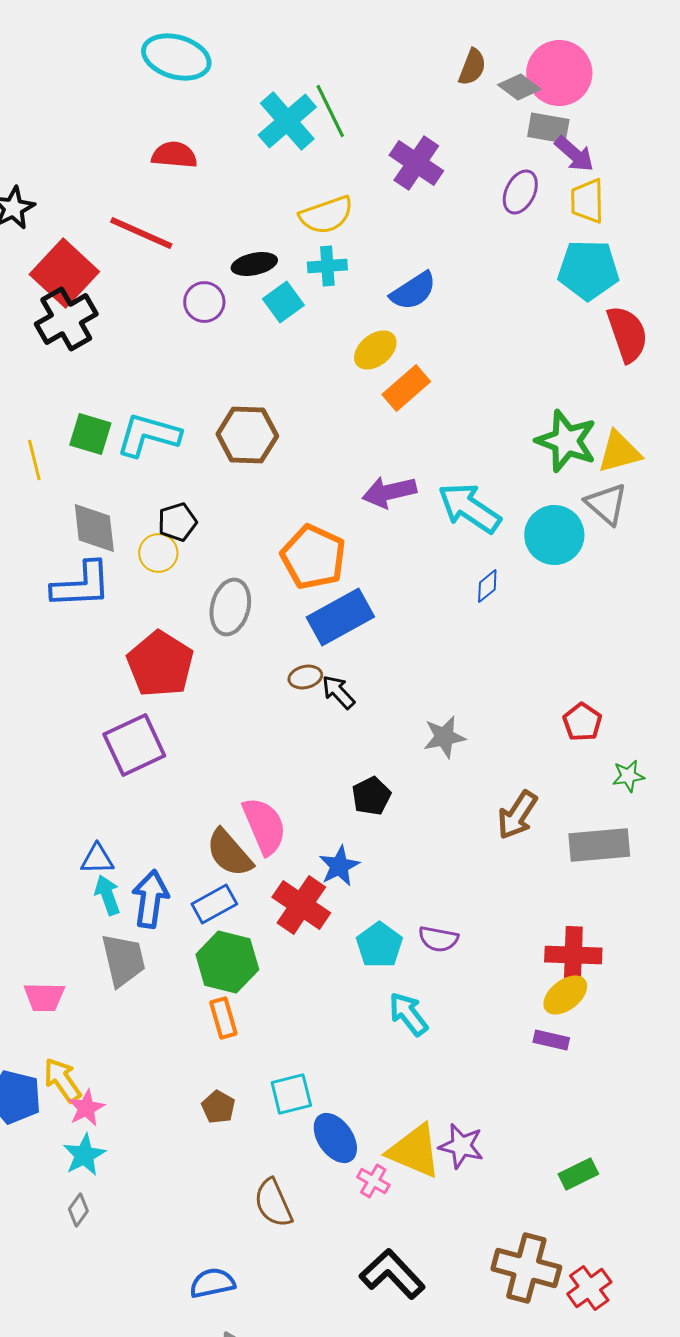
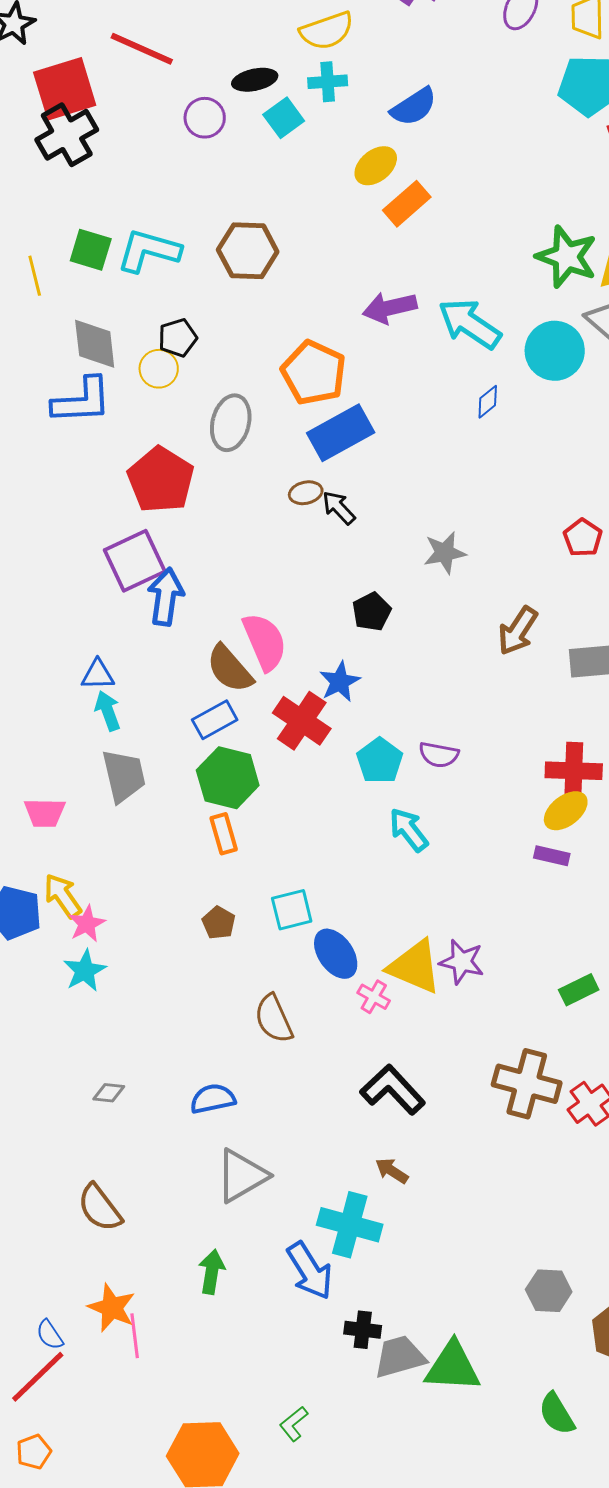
red square: (64, 273) -> (65, 89), turned 30
blue arrow: (150, 899) -> (166, 597), moved
gray diamond: (78, 1210) -> (109, 1093), moved, turned 60

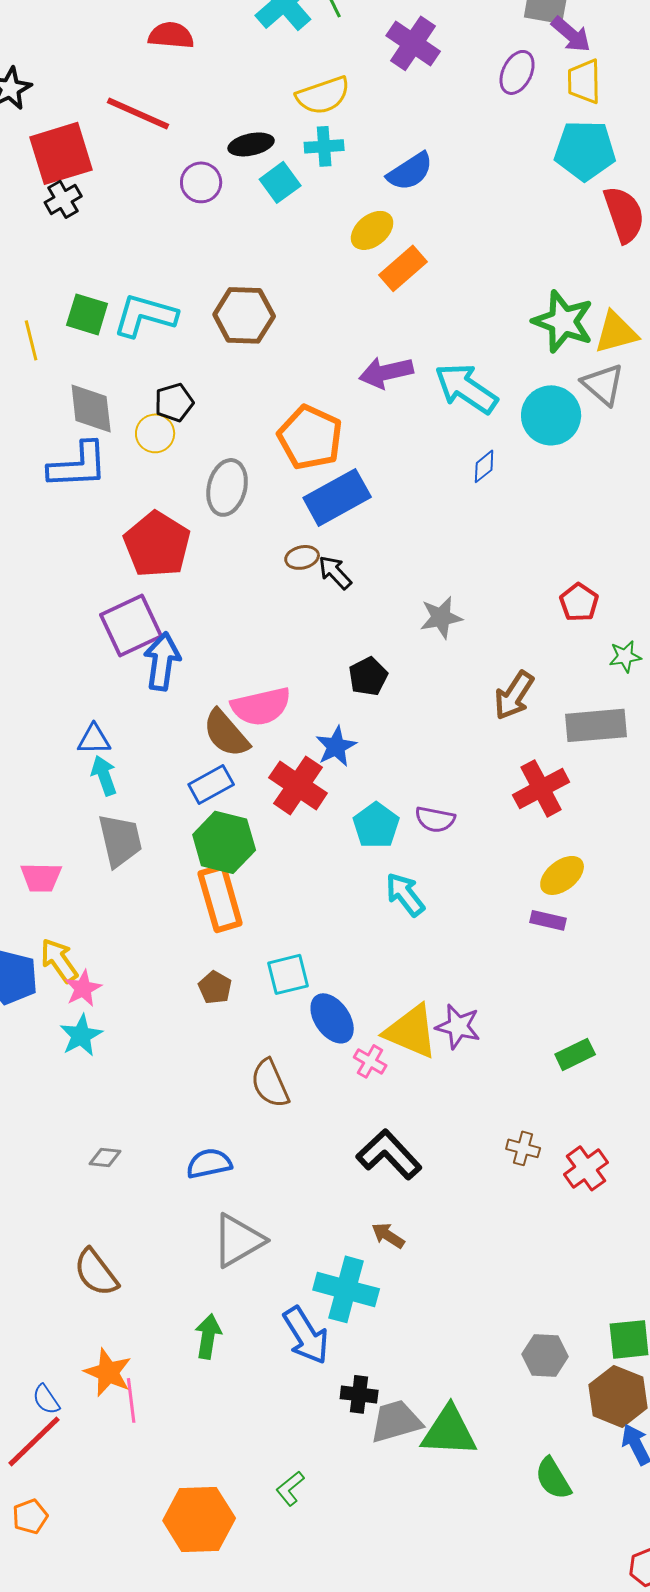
black cross: (67, 135) -> (63, 199), size x0.6
pink semicircle: (265, 642) -> (261, 706), turned 100
red cross: (574, 771) -> (541, 788), moved, turned -30
orange rectangle: (224, 834) -> (220, 898), size x1.6
brown cross: (527, 1084) -> (523, 1148), size x0.5

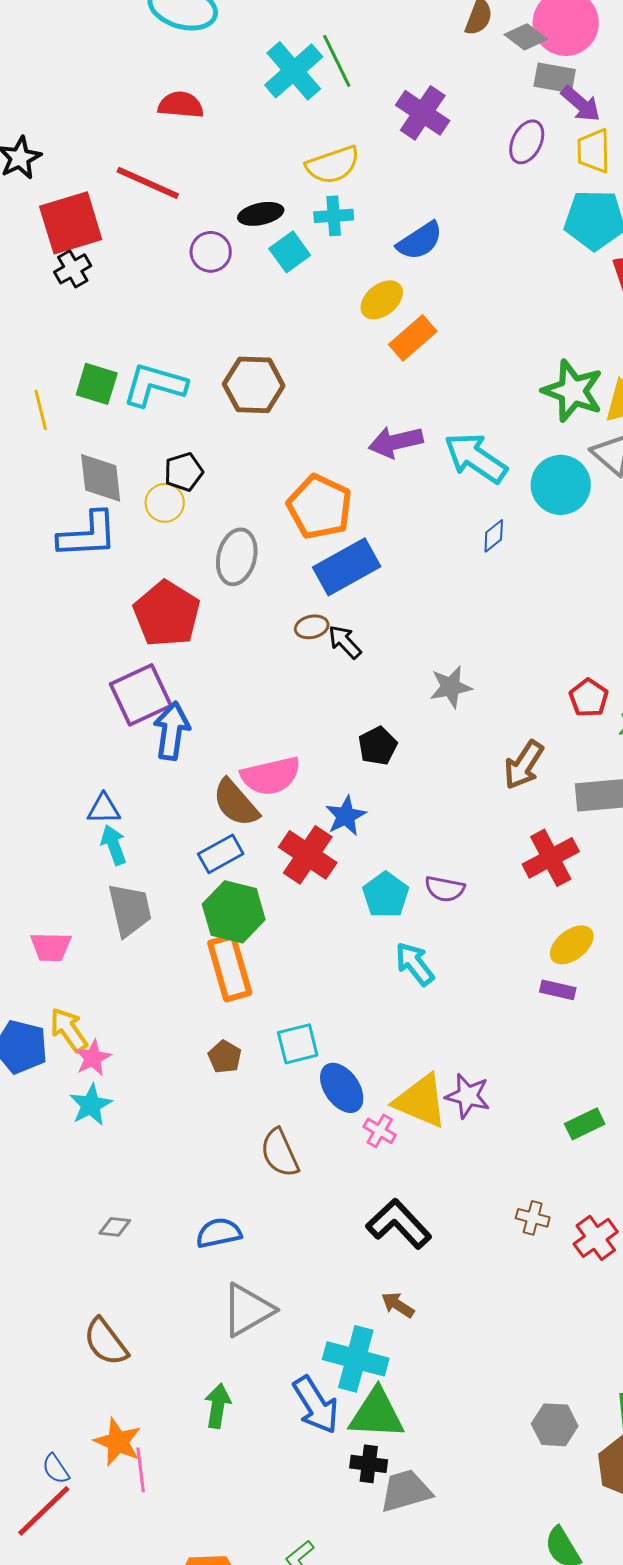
red pentagon: (579, 602) -> (589, 698), moved
green triangle: (449, 1431) -> (377, 1414), moved

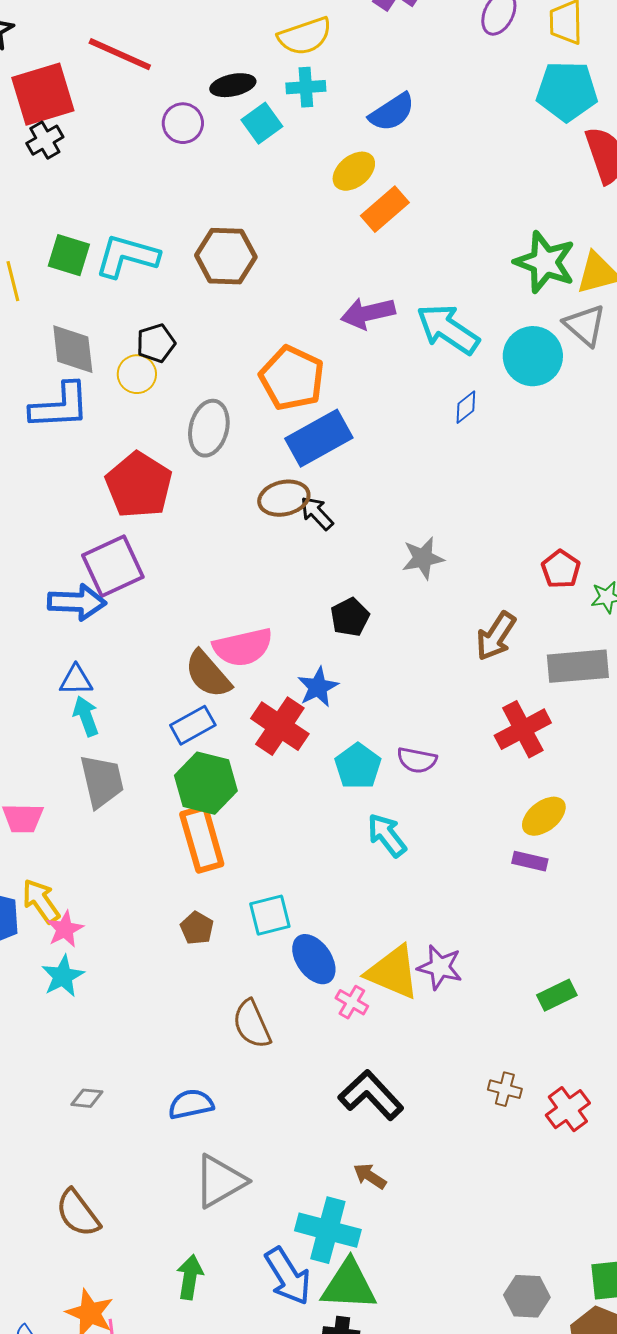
brown ellipse: (312, 627) -> (284, 498), size x1.5
blue arrow: (172, 731) -> (77, 602), moved, turned 84

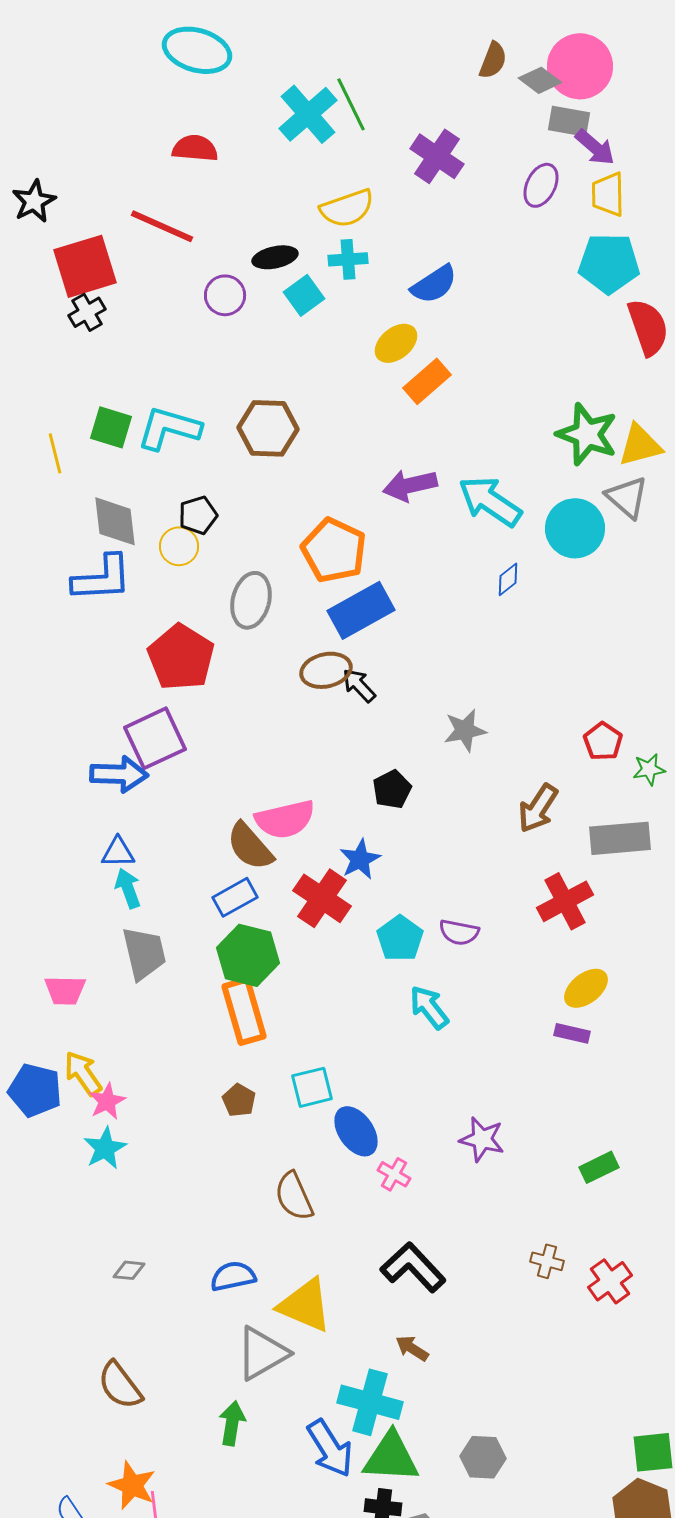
yellow triangle: (393, 972) -> (305, 1305), moved
green arrow: (190, 1277) -> (232, 1423), moved
gray hexagon: (527, 1296) -> (483, 1457), moved

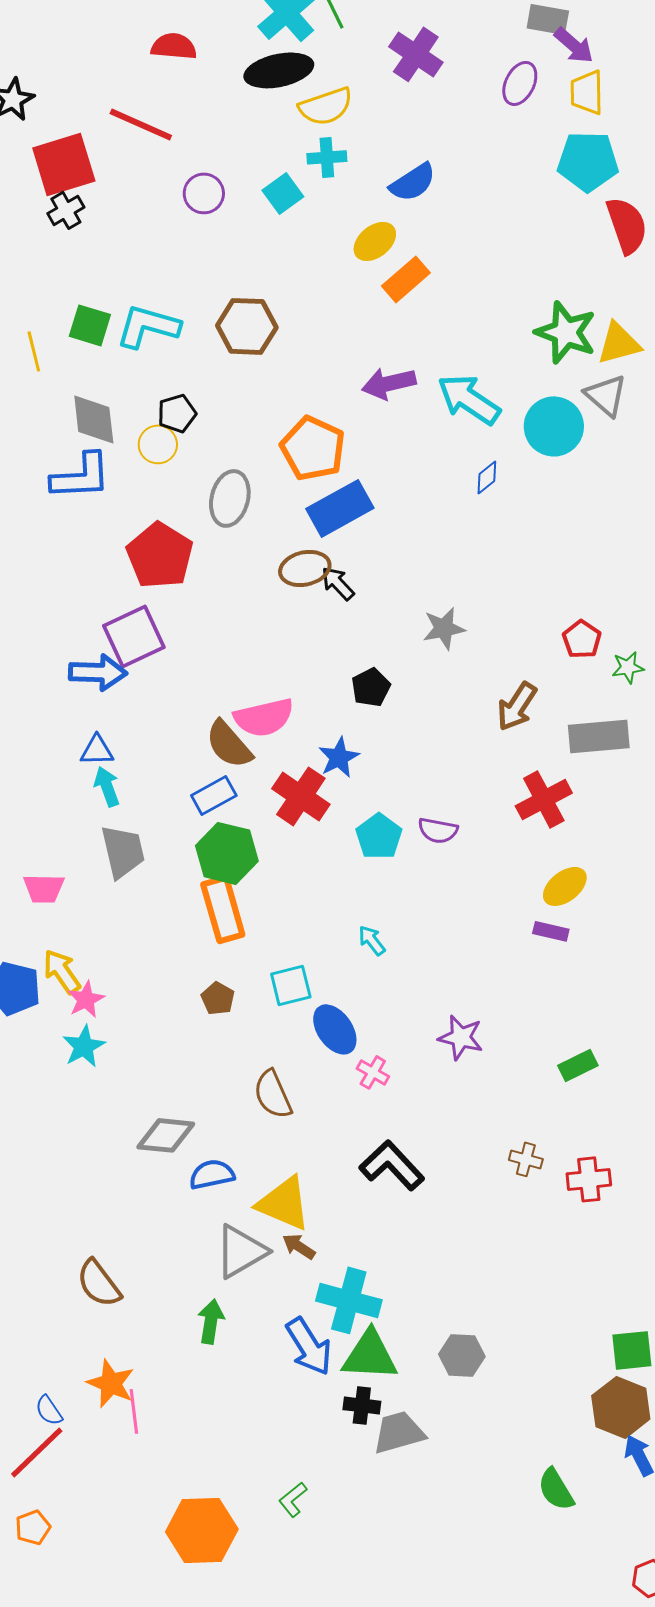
black ellipse: (275, 257) -> (279, 70), moved, size x1.5
cyan arrow: (429, 1007) -> (372, 940), moved, size x0.7
gray diamond: (129, 1270) -> (166, 1135), moved, size x1.8
red cross: (610, 1281) -> (589, 1179), turned 30
brown arrow: (412, 1348) -> (299, 1246), moved

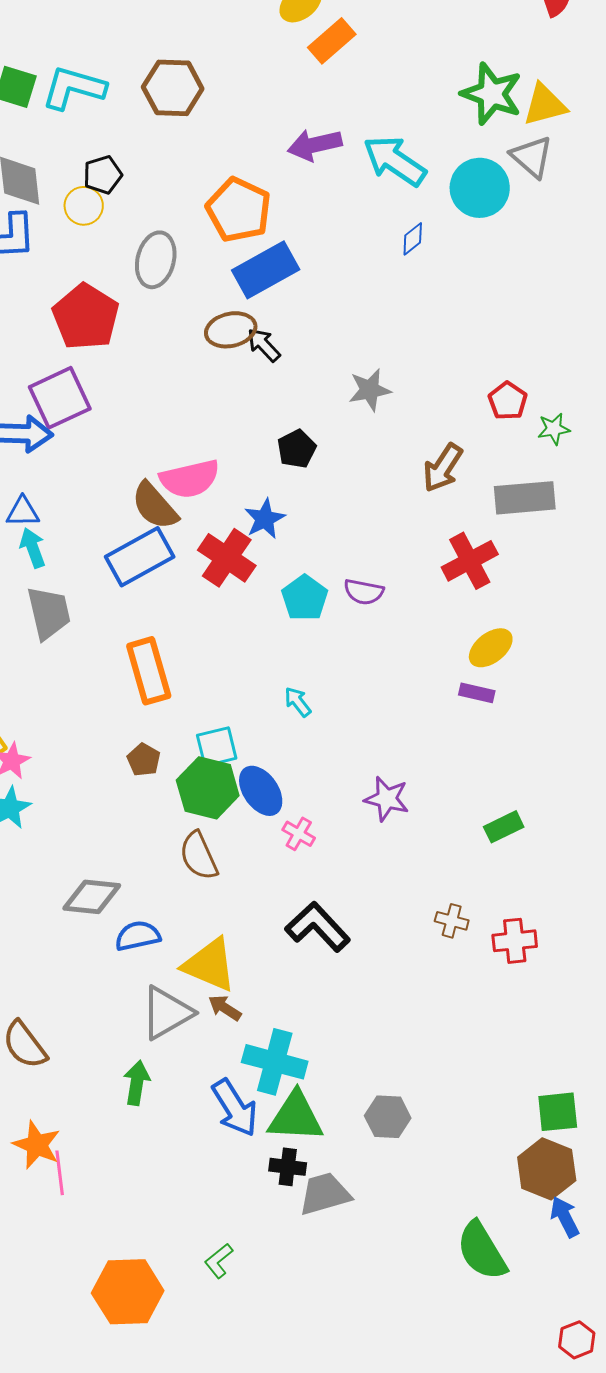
blue rectangle: (214, 795) -> (140, 557), size x1.5
green hexagon: (227, 853) -> (208, 788), moved
green semicircle: (556, 1489) -> (482, 1251), size x1.4

